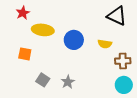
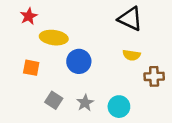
black triangle: (117, 16) -> (130, 19), moved
blue circle: (74, 40) -> (79, 61), moved
cyan circle: (124, 85) -> (119, 107), moved

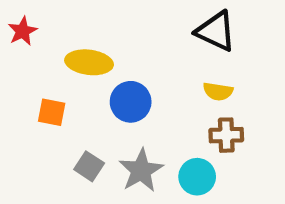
red star: (29, 16) -> (23, 31), moved
brown cross: (154, 76) -> (226, 135), moved
gray star: (85, 103) -> (141, 170), size x1.5

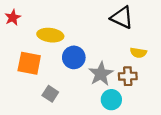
yellow semicircle: (218, 91) -> (138, 53), moved
orange square: (52, 112) -> (29, 63), size x1.5
gray star: (141, 170) -> (101, 74), moved

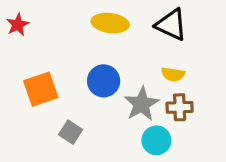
yellow ellipse: (50, 35) -> (110, 23), moved
yellow semicircle: (138, 53) -> (173, 74), moved
orange square: (29, 63) -> (41, 89), turned -30

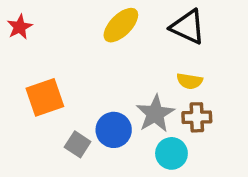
yellow ellipse: (110, 23) -> (121, 25), turned -52
blue circle: (104, 81) -> (114, 130), moved

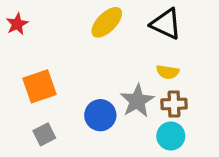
gray square: (78, 144) -> (44, 134), moved, turned 30
cyan circle: (171, 153) -> (171, 136), moved

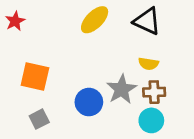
orange square: (39, 86) -> (35, 76), turned 32

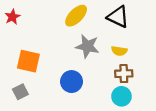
gray star: (122, 89) -> (87, 46), moved, turned -30
gray square: (39, 119) -> (20, 92), moved

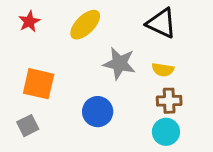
yellow ellipse: (76, 16) -> (85, 25), moved
red star: (12, 17) -> (29, 22), moved

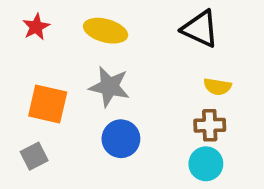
yellow ellipse: (85, 25) -> (106, 31), turned 60
gray star: (119, 63) -> (109, 87), moved
yellow semicircle: (163, 70) -> (217, 87), moved

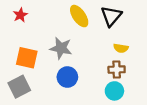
black triangle: (200, 29) -> (111, 16), turned 45
yellow ellipse: (106, 31) -> (79, 16), moved, turned 40
gray square: (34, 156) -> (19, 87), size x1.5

